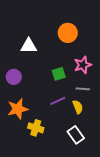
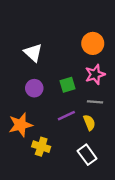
orange circle: (68, 33) -> (93, 43), moved
white triangle: (29, 46) -> (33, 53), turned 42
purple circle: (14, 77) -> (34, 88), moved

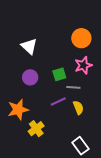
gray line: (95, 102) -> (73, 87), moved
yellow cross: (41, 147) -> (36, 129), turned 35
white rectangle: (87, 155) -> (80, 146), moved

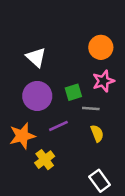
purple circle: (30, 77) -> (37, 96), size x1.5
purple line: (58, 101) -> (58, 126), moved

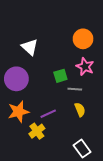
pink star: (103, 81) -> (85, 67), turned -30
purple circle: (37, 96) -> (16, 79), moved
purple line: (58, 126) -> (48, 114), moved

